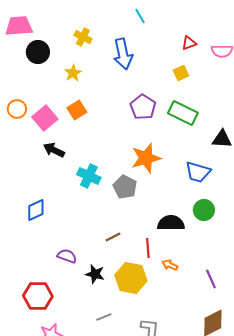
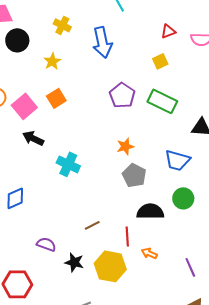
orange star: (146, 158) -> (125, 146), size x0.6
gray pentagon: (125, 187) -> (134, 175), moved

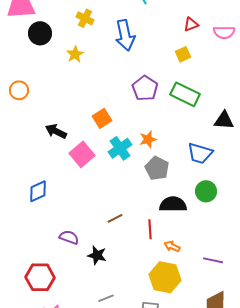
orange square: (56, 98) -> (102, 118), moved
pink square: (24, 106) -> (82, 154), moved
cyan cross: (68, 164) -> (120, 148), moved, turned 30
yellow hexagon: (110, 266) -> (165, 277), moved
purple line: (190, 267) -> (213, 260), turned -54

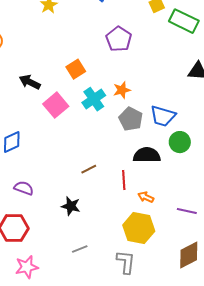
green rectangle: (185, 94) -> (184, 21), moved
blue trapezoid: (200, 153) -> (163, 116), moved
purple semicircle: (69, 237) -> (24, 188), moved

